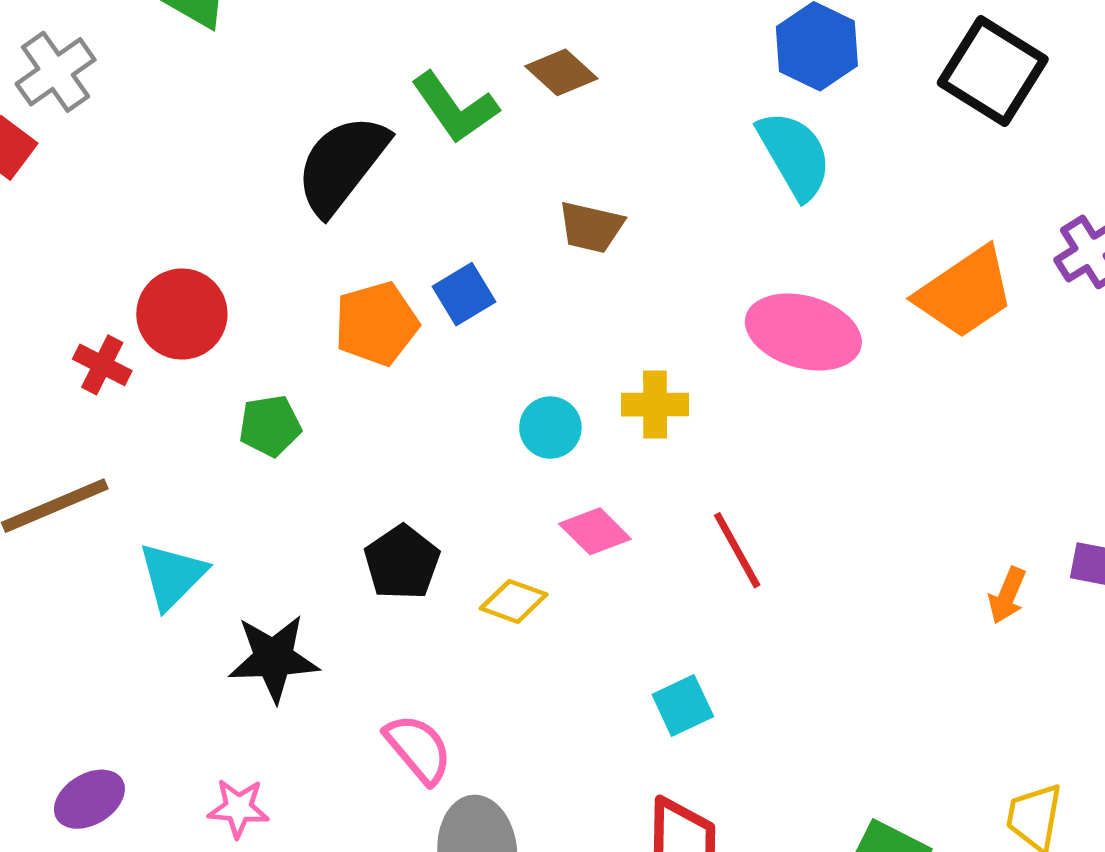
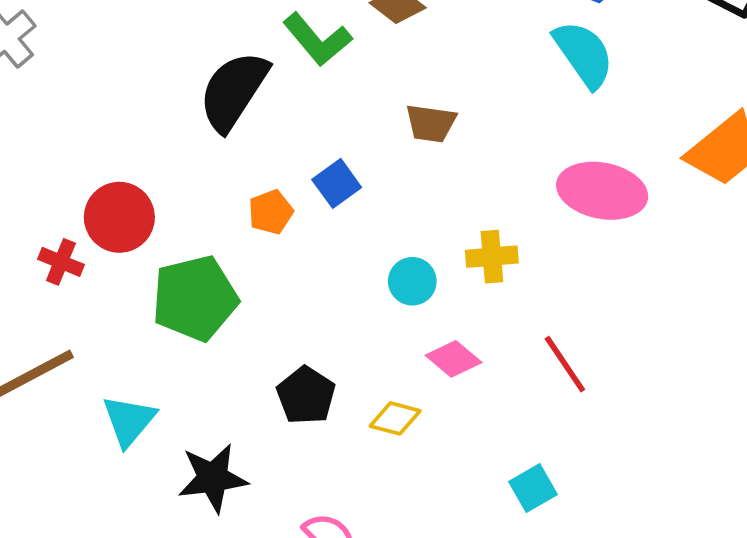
orange pentagon: (376, 324) -> (271, 212), size x0.7
green pentagon: (270, 426) -> (195, 298), size x1.8

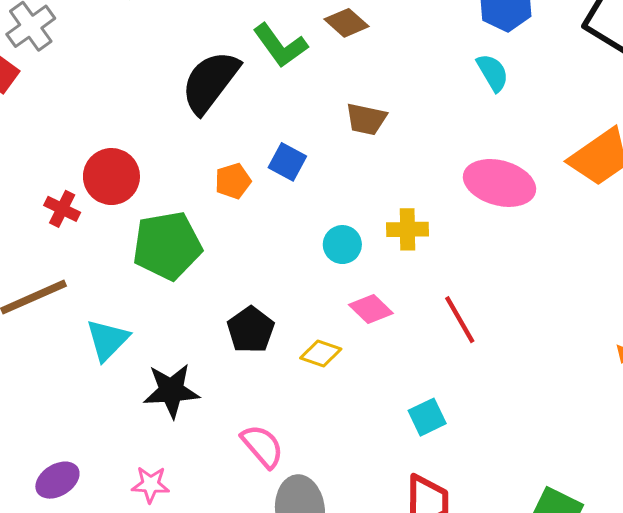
cyan semicircle: (584, 54) -> (493, 73), size x0.7
blue square: (337, 183) -> (287, 162), turned -30

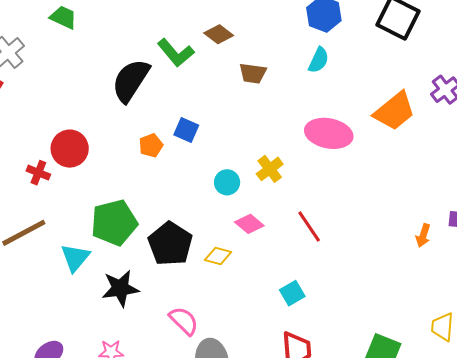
cyan semicircle: (493, 73) -> (319, 60), turned 60
brown trapezoid: (366, 119) -> (253, 73), moved
yellow cross: (407, 229) -> (270, 169), turned -32
green pentagon: (167, 246) -> (114, 223), moved
black pentagon: (251, 330) -> (170, 244), size x1.4

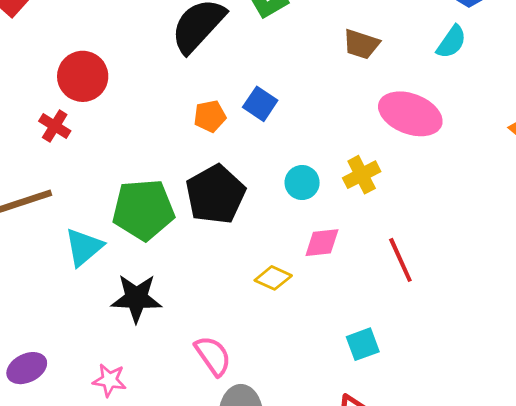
pink ellipse: (329, 133) -> (410, 114), moved
red circle: (70, 149) -> (83, 76), moved
pink diamond: (249, 224) -> (322, 243), turned -56
black pentagon: (170, 244) -> (215, 194), moved

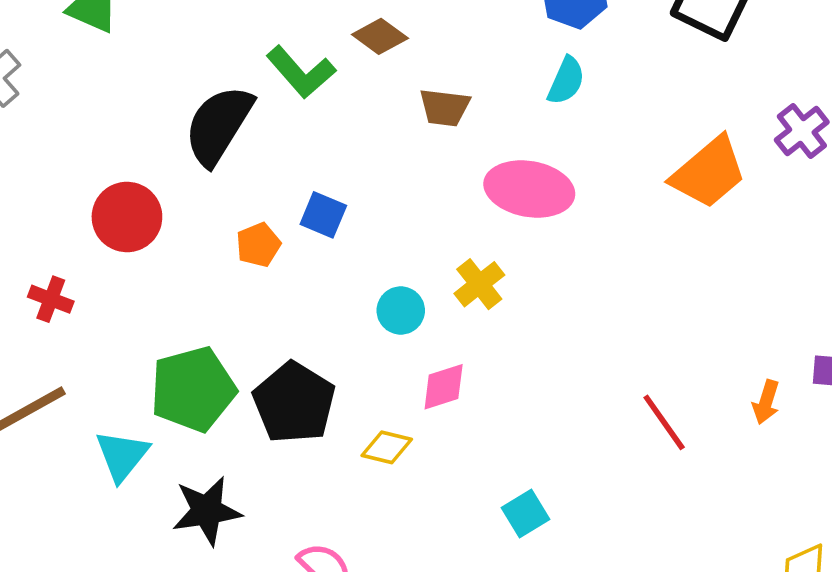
red circle: (83, 76) -> (127, 217), moved
black pentagon: (215, 194) -> (294, 403), moved
red line: (400, 260) -> (664, 422), moved

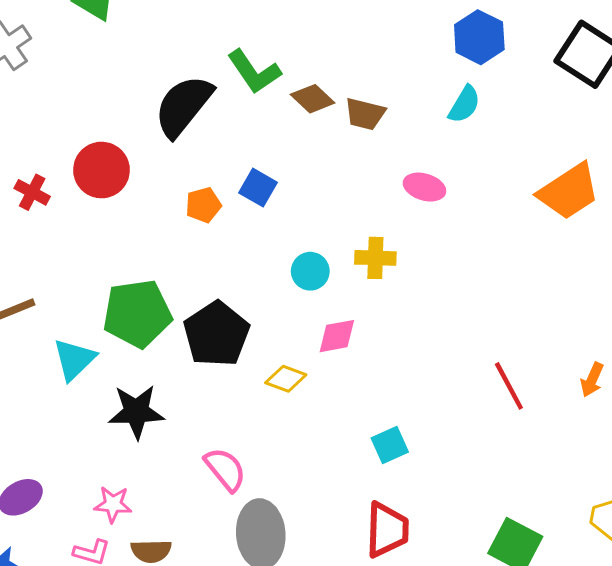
brown diamond: (380, 36) -> (313, 99), moved
pink ellipse: (529, 189) -> (424, 187), size x0.6
yellow cross: (479, 284) -> (375, 258), turned 33
red cross: (51, 299) -> (32, 192), moved

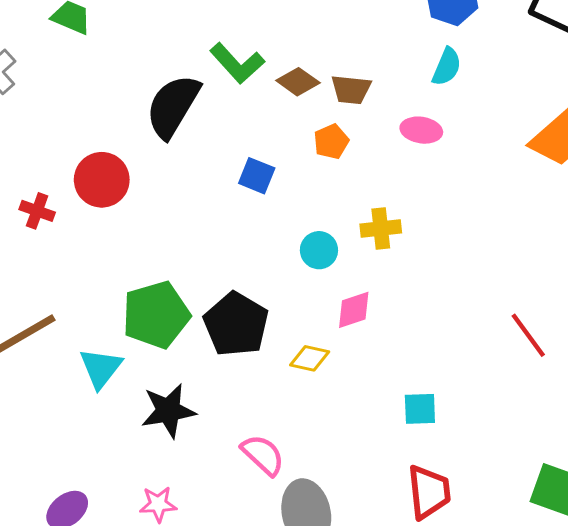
pink ellipse: (424, 187) -> (421, 130), moved
orange pentagon: (203, 205) -> (331, 142), moved
cyan square: (390, 445) -> (420, 409), turned 30

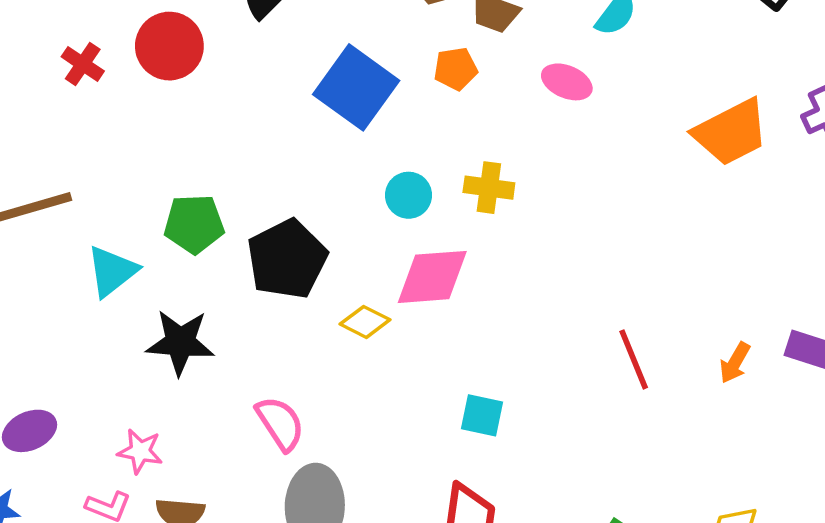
blue square: (257, 176) -> (356, 87), size x1.8
pink diamond: (354, 310) -> (432, 277), size x1.5
green pentagon: (156, 315) -> (194, 224), size x0.7

